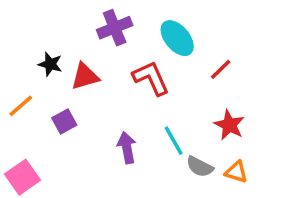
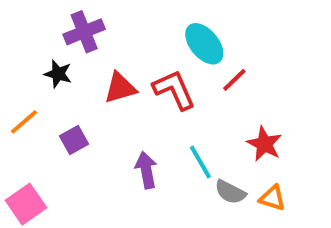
purple cross: (115, 28) -> (84, 32), moved
red line: (221, 69) -> (234, 80), moved
red triangle: (85, 76) -> (120, 88), moved

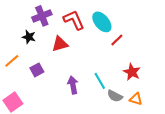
red L-shape: (174, 90) -> (74, 20), moved

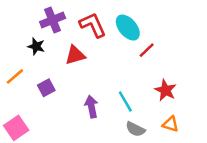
gray semicircle: (115, 96) -> (135, 129), moved

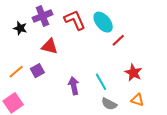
black star: (36, 46) -> (20, 28), moved
red triangle: (75, 55) -> (50, 46), moved, turned 30
orange line: (15, 76) -> (16, 72), moved

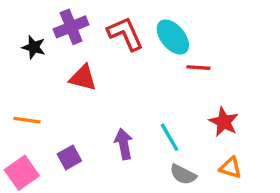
red line: (118, 40) -> (198, 68), turned 48
purple square: (37, 71) -> (69, 157), moved
orange line: (16, 72) -> (27, 120), turned 49

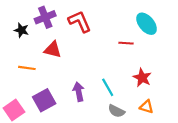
cyan ellipse: (173, 37) -> (147, 24), moved
orange line: (27, 120) -> (27, 68), moved
purple square: (69, 157) -> (44, 100), size x1.5

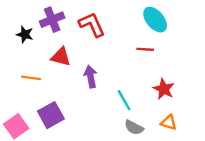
cyan ellipse: (147, 24) -> (155, 20), moved
purple arrow: (79, 92) -> (91, 77), moved

